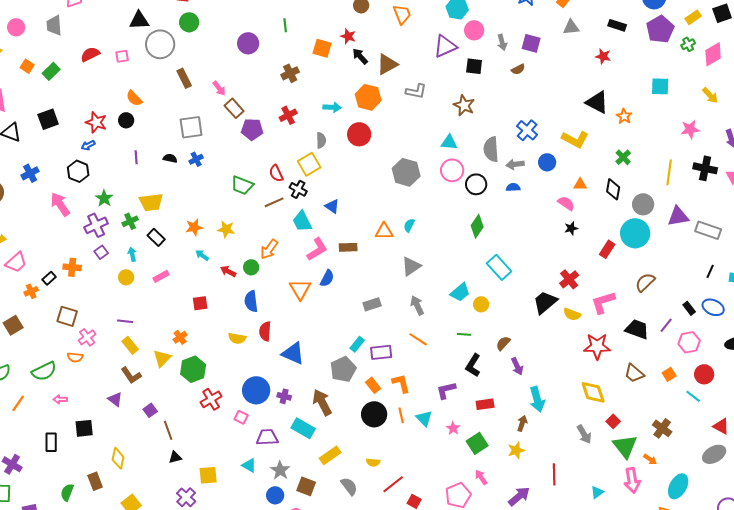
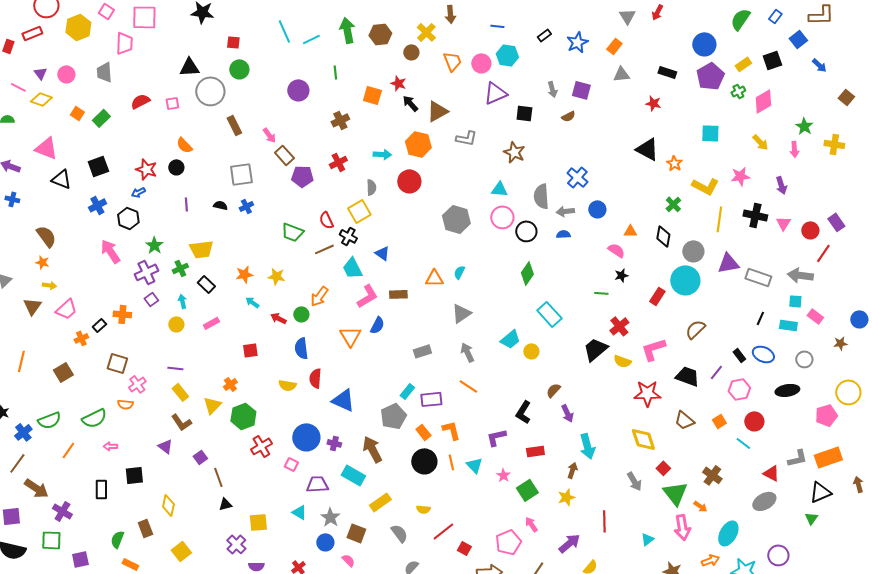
pink circle: (474, 30) -> (481, 63), moved
yellow L-shape: (575, 139) -> (705, 186), moved
blue cross: (30, 173) -> (97, 205), moved
green line: (464, 334) -> (601, 293), moved

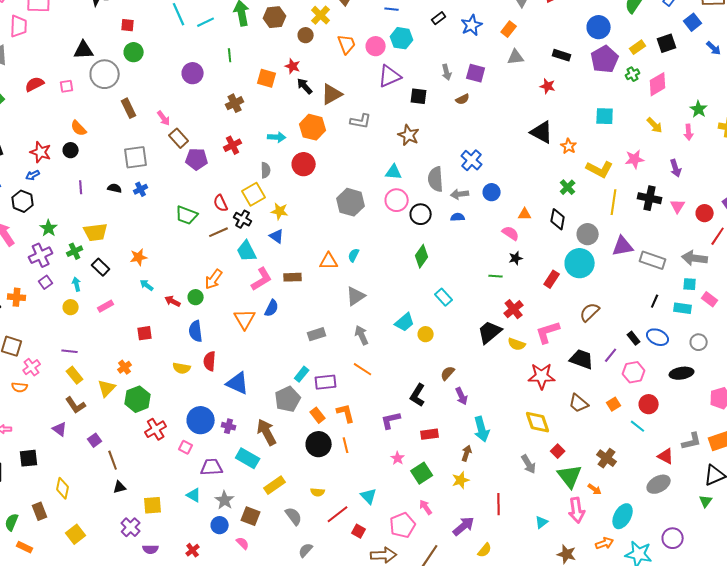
yellow star: (276, 276) -> (280, 211), moved
cyan rectangle: (549, 314) -> (444, 297), size x0.7
cyan triangle: (474, 465) -> (369, 496), moved

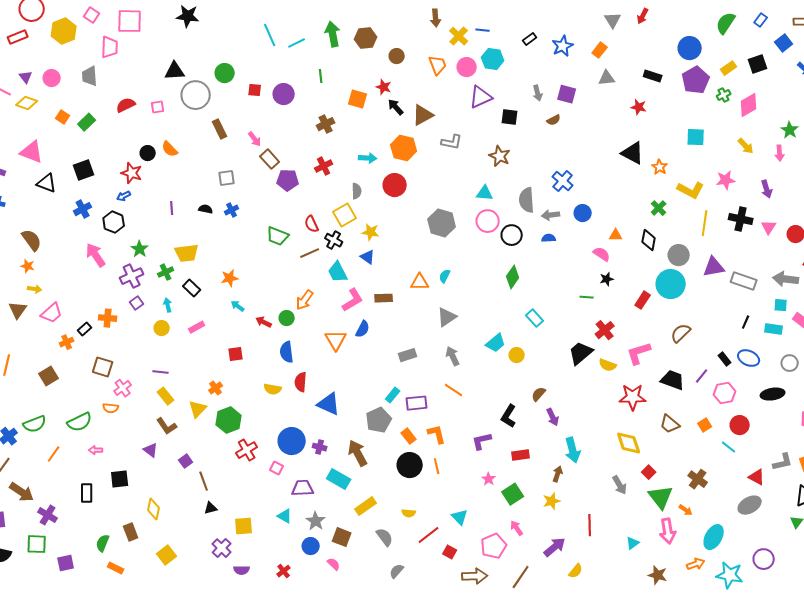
yellow cross: (321, 15) -> (459, 36), moved
red square: (128, 25) -> (255, 90), moved
black circle: (71, 150) -> (148, 153), moved
gray square: (136, 157) -> (227, 178), size x0.7

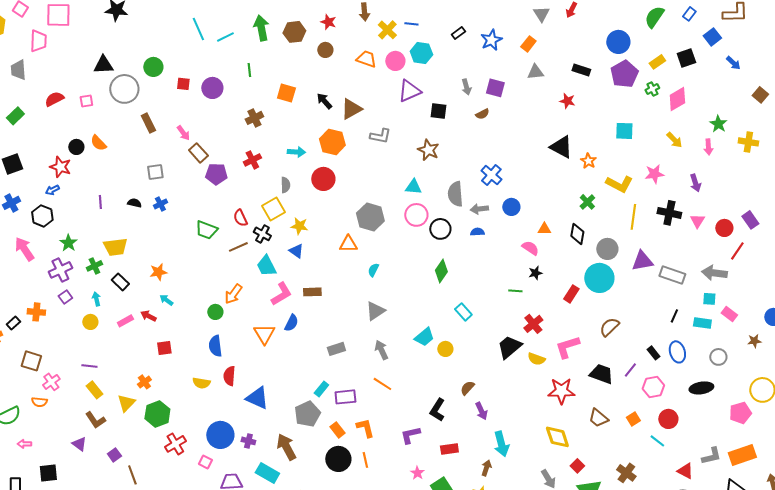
orange trapezoid: (438, 65) -> (366, 59), turned -50
red star: (384, 87) -> (328, 22), moved
orange triangle: (420, 282) -> (348, 244), moved
red arrow: (264, 322) -> (148, 316), moved
blue ellipse: (749, 358) -> (677, 352), turned 50

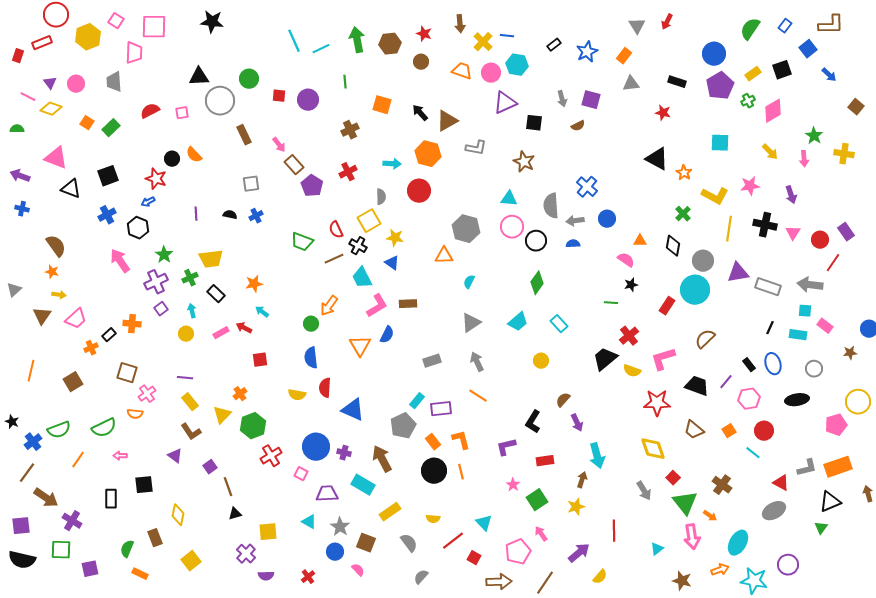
purple pentagon: (216, 174) -> (312, 186), turned 30
cyan trapezoid: (424, 337) -> (518, 322), moved

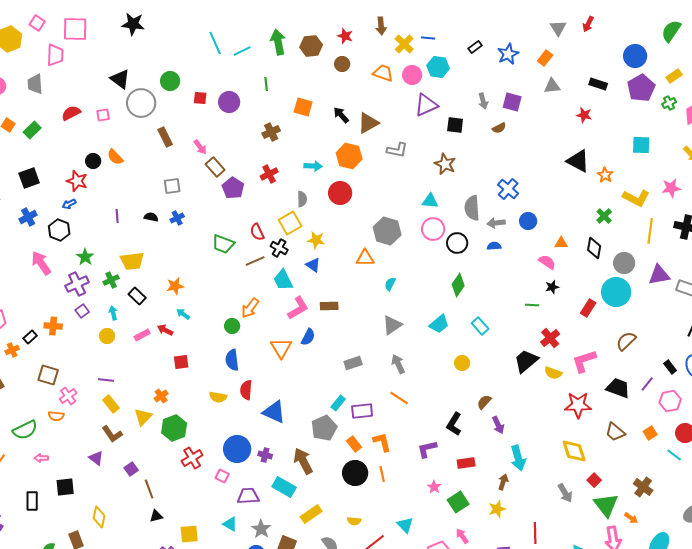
black triangle: (199, 77) -> (120, 79), turned 40

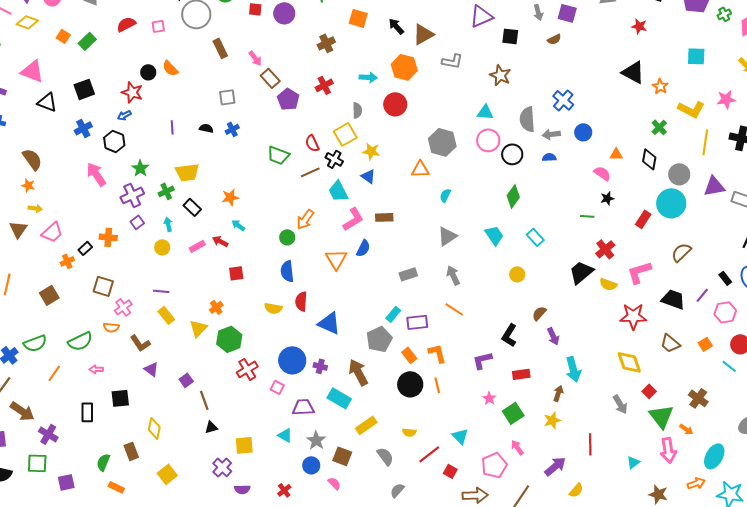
cyan trapezoid: (439, 324) -> (494, 235), turned -85
brown L-shape: (112, 434) -> (140, 343), moved

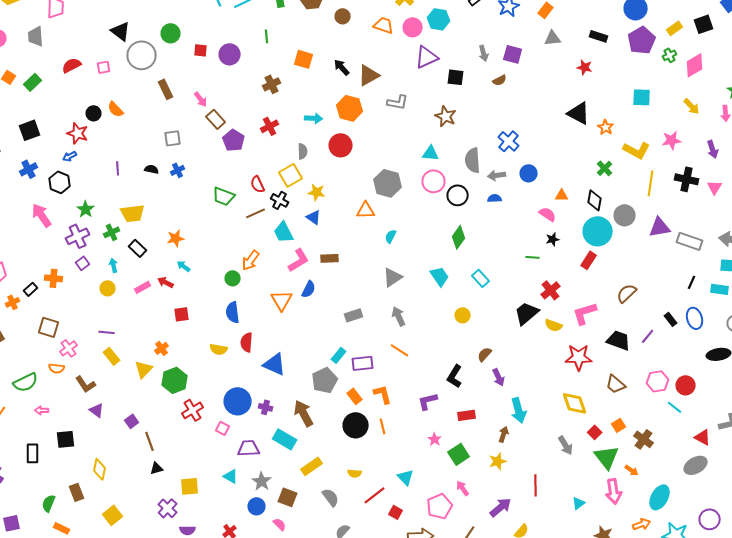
cyan circle: (671, 203) -> (598, 231), moved
pink hexagon: (725, 312) -> (658, 381), moved
orange square: (705, 344) -> (619, 425), moved

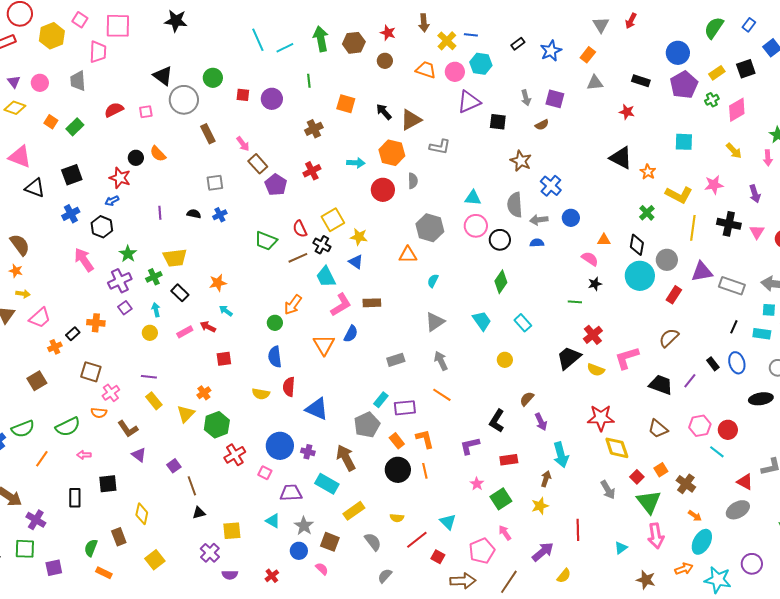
brown star: (446, 116) -> (521, 161), moved
gray semicircle: (303, 151) -> (413, 181), moved
red rectangle: (589, 260) -> (674, 295), moved
red star: (579, 357) -> (601, 418), moved
orange arrow: (632, 470) -> (695, 516), moved

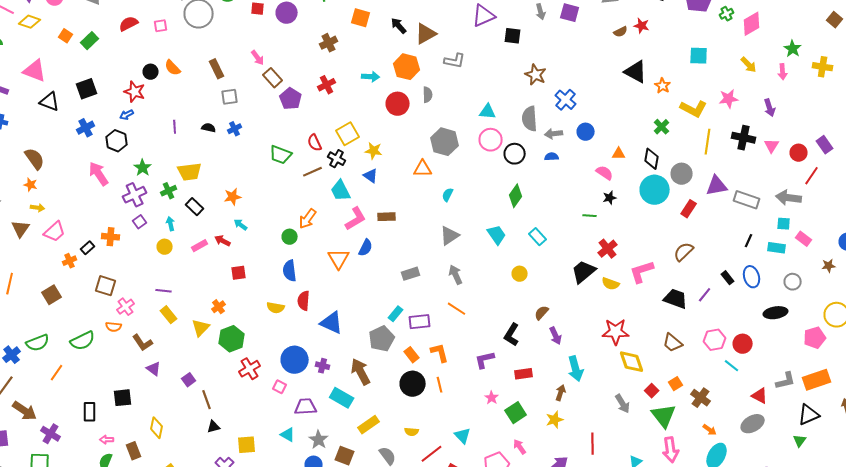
brown semicircle: (542, 125) -> (621, 32), moved
brown rectangle: (208, 134) -> (217, 69), moved
pink arrow: (84, 455) -> (107, 440), moved

